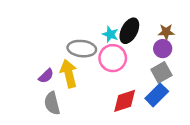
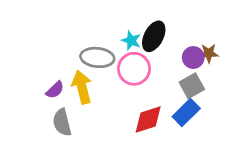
brown star: (166, 32) -> (209, 53), moved

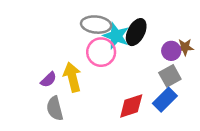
cyan star: (131, 41) -> (116, 36), size x1.5
gray ellipse: (97, 57) -> (96, 25), moved
pink circle: (134, 69) -> (101, 52), moved

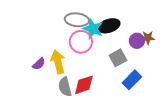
black ellipse: (136, 32) -> (109, 26), turned 45
gray square: (170, 76) -> (118, 58), moved
red diamond: (131, 106) -> (84, 85), moved
gray semicircle: (55, 108) -> (65, 87), moved

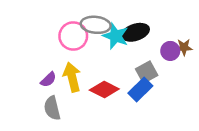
pink circle: (81, 42) -> (73, 36), moved
blue rectangle: (132, 80) -> (140, 89), moved
red diamond: (84, 85) -> (104, 89), moved, turned 45
gray semicircle: (65, 87) -> (52, 108), moved

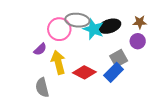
brown star: (184, 47) -> (140, 22), moved
purple semicircle: (48, 80) -> (40, 49), moved

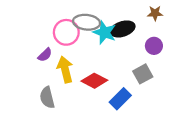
brown star: (140, 22) -> (155, 13), moved
gray square: (119, 58) -> (143, 74), moved
blue rectangle: (114, 72) -> (120, 99), moved

